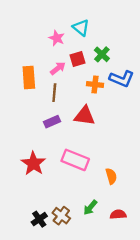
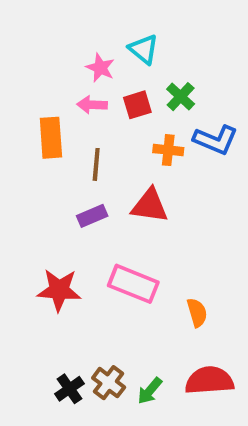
pink arrow: (58, 68) -> (92, 105), moved, turned -140
red star: (33, 163) -> (59, 290), turned -30
green arrow: (90, 208) -> (150, 391), moved
red semicircle: (118, 214) -> (209, 381), size x1.6

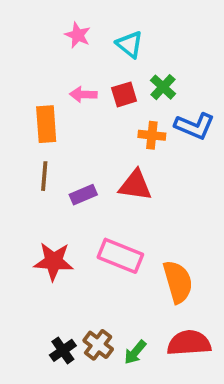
pink star: (100, 68) -> (78, 35), moved
brown line: (96, 164) -> (44, 176), moved
orange semicircle: (197, 313) -> (178, 282), size x1.6

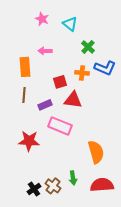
red square: (124, 94) -> (60, 82), moved
pink rectangle: (120, 256) -> (60, 126), moved
green arrow: (135, 352) -> (73, 178), moved, turned -48

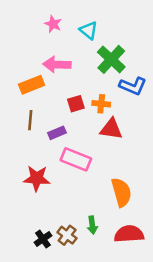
green cross: (88, 47) -> (111, 59), size x1.6
pink arrow: (45, 51) -> (57, 64), size x1.5
orange rectangle: (25, 67) -> (32, 85), turned 72
orange cross: (82, 73) -> (101, 104), moved
red triangle: (73, 100) -> (111, 129), moved

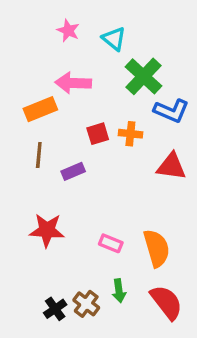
red triangle: (111, 129) -> (171, 166), moved
pink rectangle: (76, 159) -> (111, 243), moved, size x0.6
red semicircle: (129, 234) -> (166, 302), turned 56

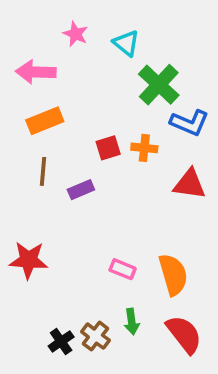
pink arrow: (73, 83) -> (36, 72), moved
red star: (47, 230) -> (29, 260), moved

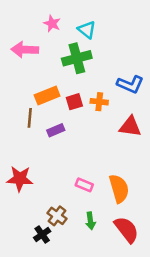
green cross: (159, 85) -> (77, 58), moved, turned 32
orange rectangle: (45, 121) -> (47, 96), moved
brown cross: (95, 336) -> (57, 216), moved

